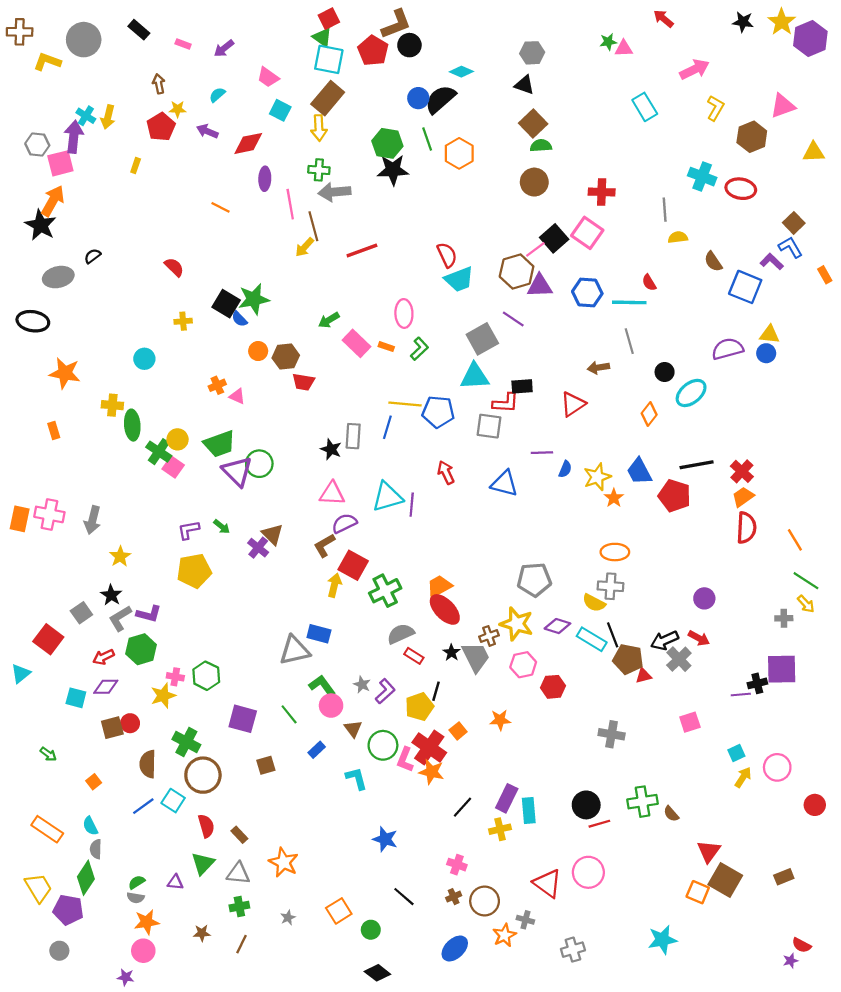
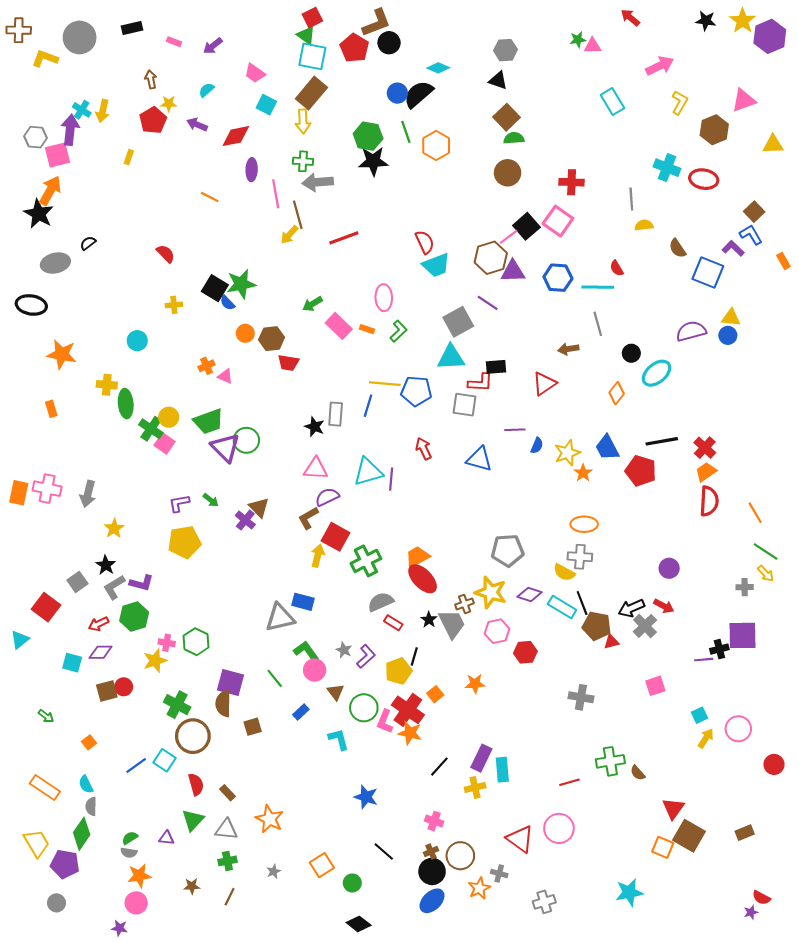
black rectangle: (139, 30) -> (132, 28), turned -54
brown semicircle: (148, 764) -> (223, 704), moved
black circle: (586, 805) -> (432, 871), moved

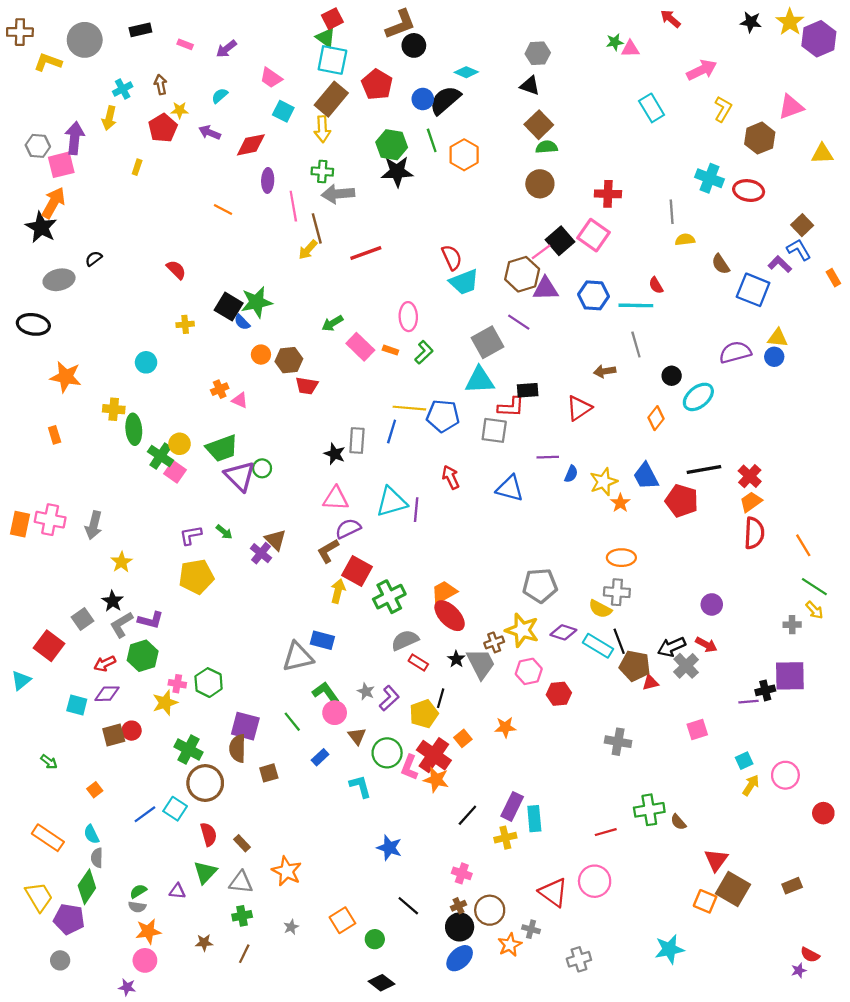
red pentagon: (354, 48) -> (377, 85), moved
cyan cross: (82, 110) -> (123, 89), moved, turned 30
green circle: (246, 440) -> (262, 468), size x0.7

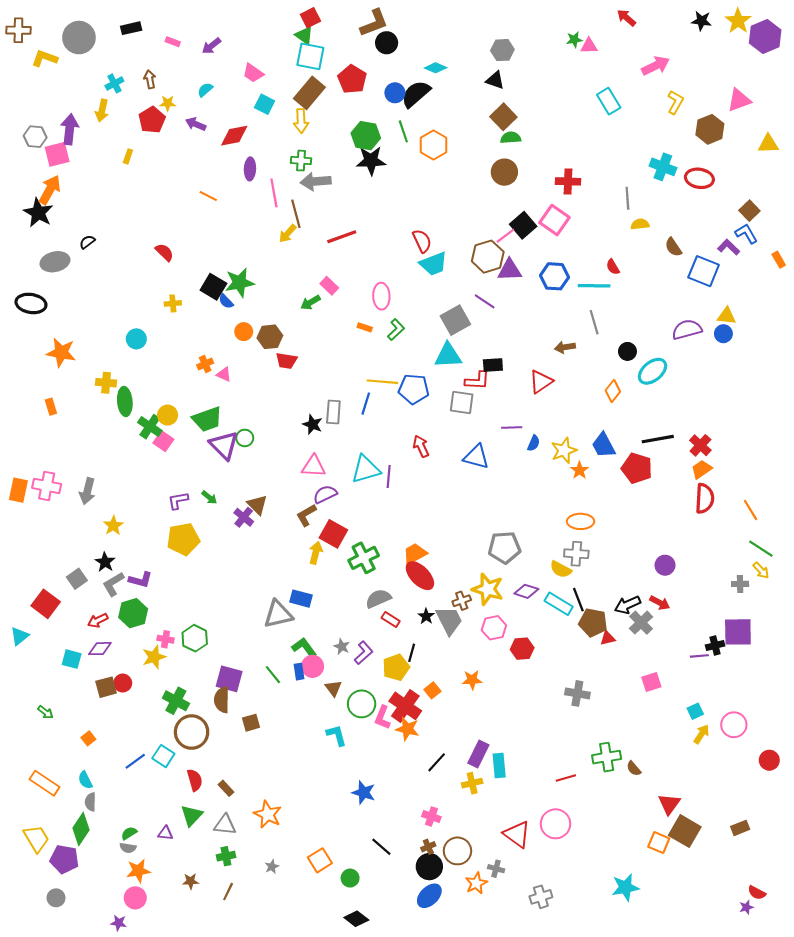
pink rectangle: (360, 347) -> (329, 286), moved, size x0.7
blue rectangle: (320, 757) -> (299, 672), moved, turned -56

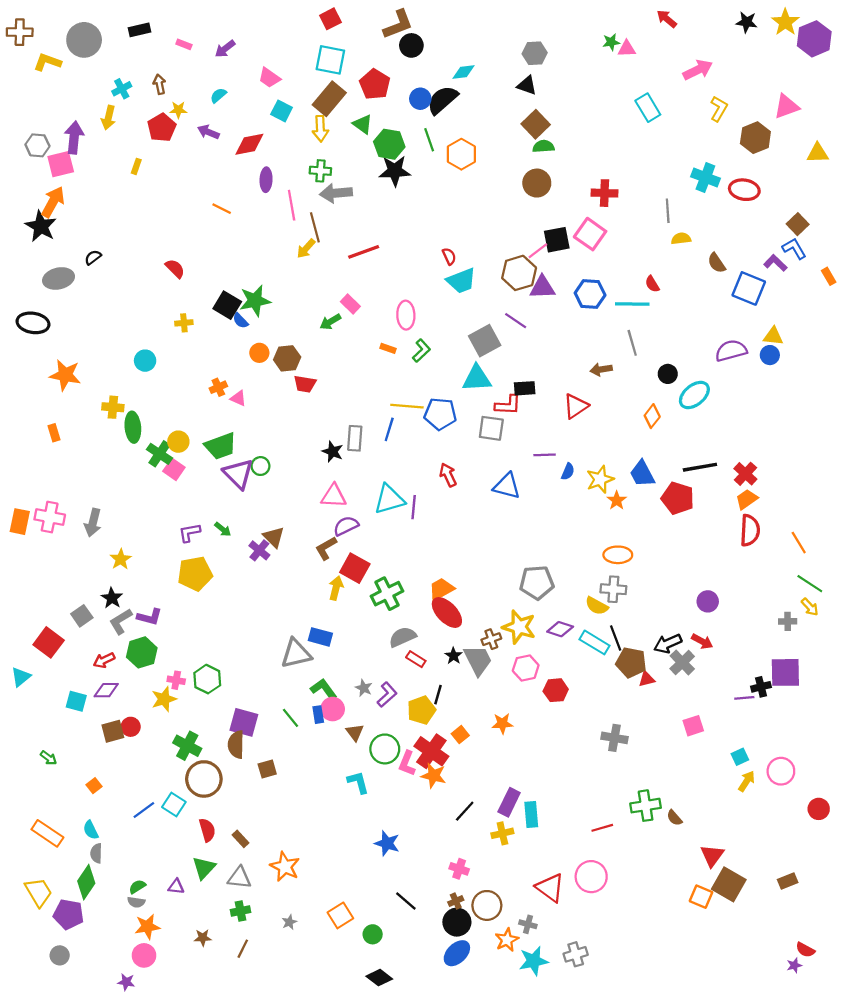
green triangle: (304, 35) -> (363, 124), moved
cyan diamond: (436, 68) -> (464, 72), turned -30
black square: (523, 225) -> (557, 240), turned 30
red semicircle: (422, 241) -> (449, 256), size x0.7
cyan star: (625, 887) -> (533, 961), moved

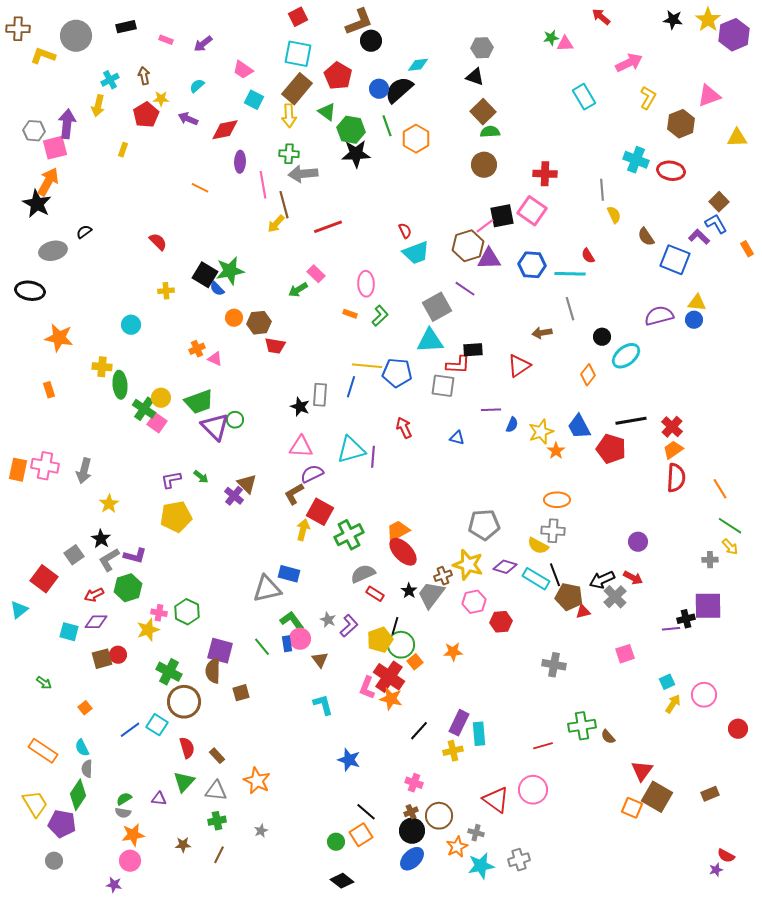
yellow semicircle: (681, 239) -> (614, 215), turned 72
blue triangle: (507, 486) -> (457, 438), size x0.6
gray trapezoid: (478, 660) -> (431, 595), turned -116
green circle: (385, 749) -> (401, 645), moved
orange square: (340, 915) -> (361, 835), moved

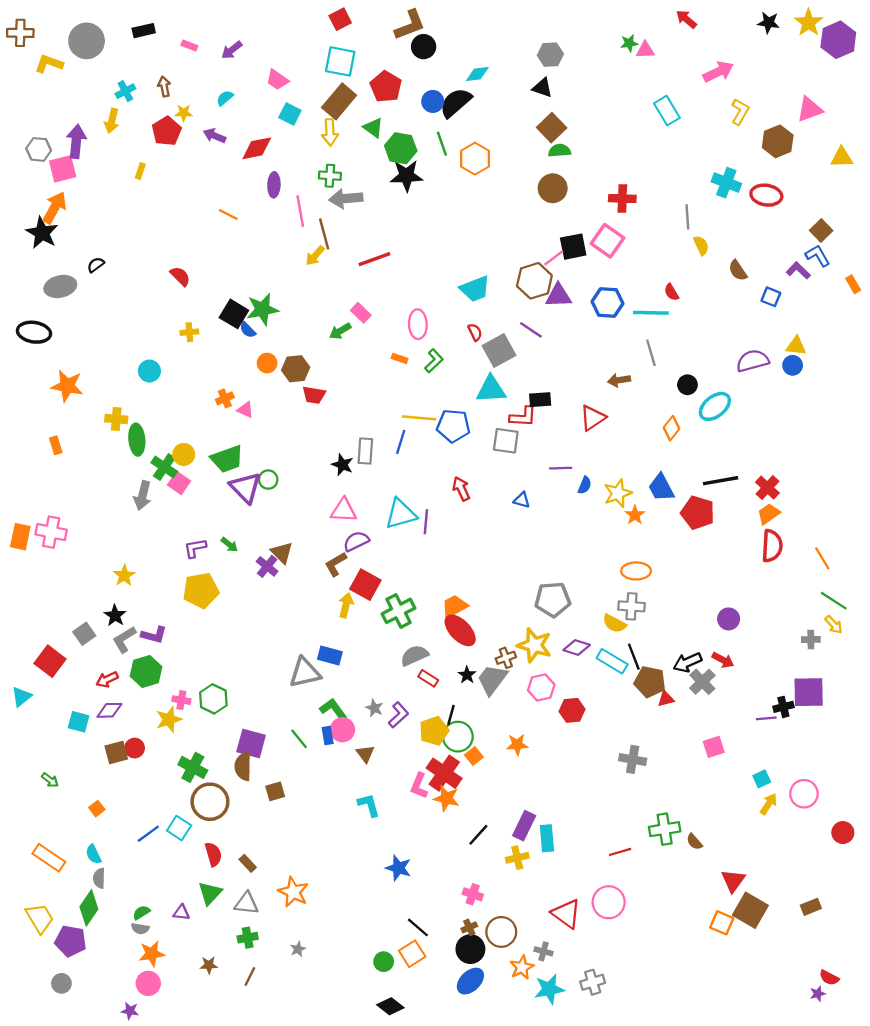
red semicircle: (405, 231) -> (475, 332), moved
blue square: (675, 260) -> (771, 297), size x0.6
gray arrow: (84, 471) -> (143, 496), moved

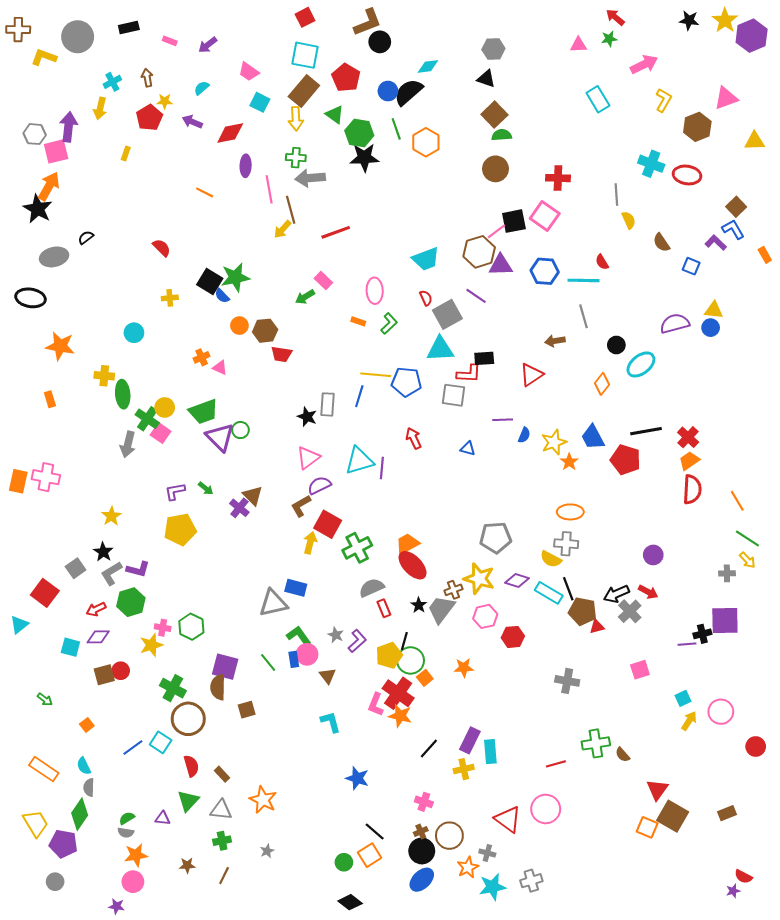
green star: (629, 43) -> (609, 39), moved
pink triangle: (344, 510) -> (308, 458), turned -40
red rectangle: (428, 678) -> (384, 608), turned 36

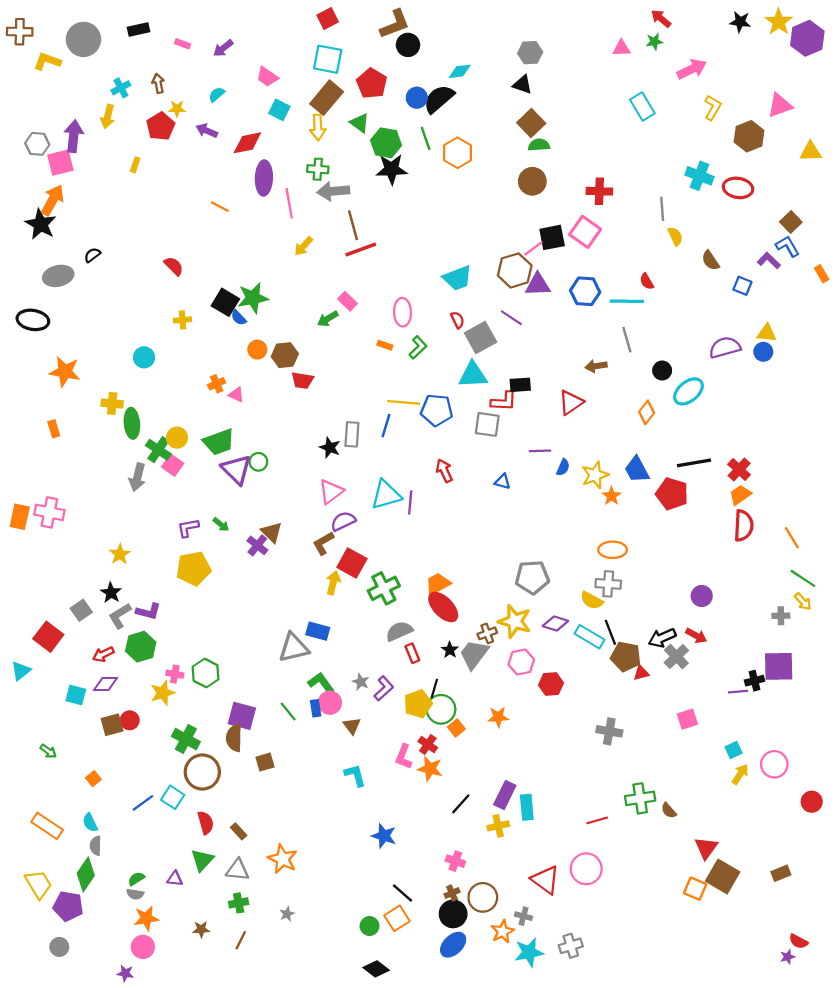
purple ellipse: (246, 166) -> (264, 178), size x1.4
brown line: (291, 210) -> (353, 225), moved
red cross: (398, 693) -> (428, 745), size x0.6

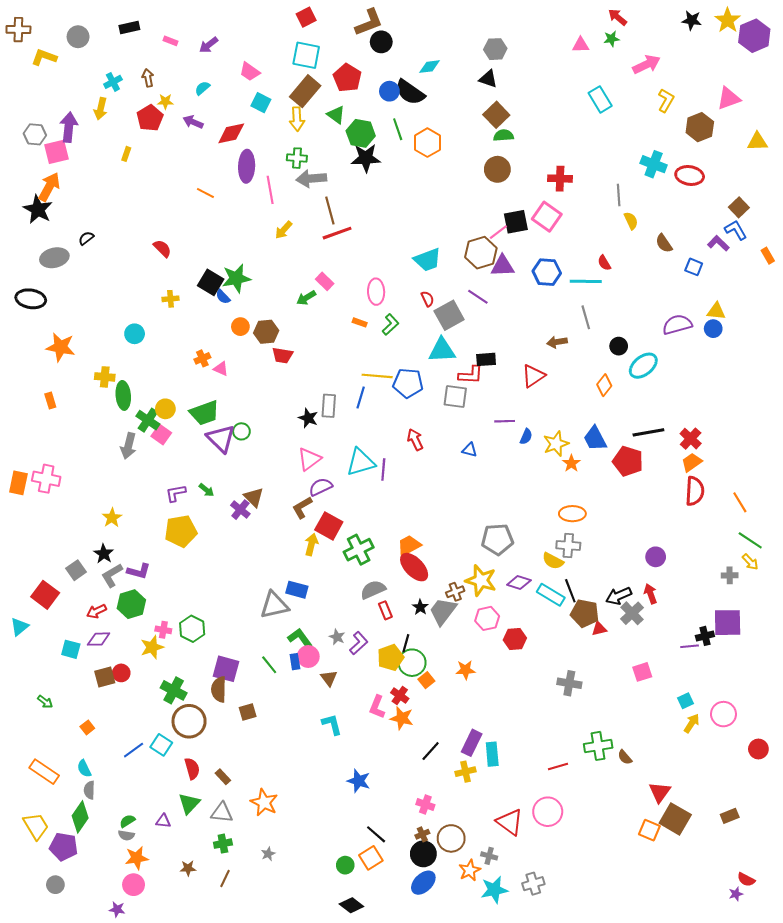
gray circle: (84, 39) -> (78, 37), size x0.7
black semicircle: (439, 99) -> (410, 92), turned -104
red arrow: (696, 636) -> (651, 594), turned -138

